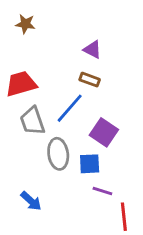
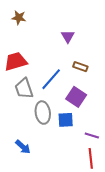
purple triangle: (92, 50) -> (68, 36), turned 32
brown rectangle: (90, 80) -> (80, 67), moved
purple line: (102, 191) -> (92, 135), moved

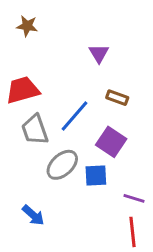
gray ellipse: (43, 113) -> (62, 165), turned 55

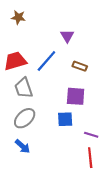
blue line: (74, 116) -> (46, 61), moved
purple square: (111, 142) -> (76, 96), turned -30
gray ellipse: (62, 165) -> (25, 118), moved

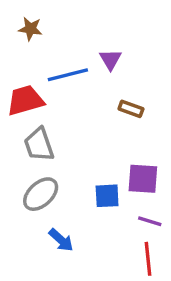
blue line: (46, 61) -> (68, 75), moved, turned 35
purple square: (76, 96) -> (143, 179), moved
blue arrow: (23, 146) -> (61, 240), moved

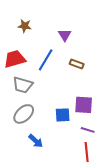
brown star: (30, 29) -> (25, 26), moved
blue line: (68, 75) -> (46, 60), moved, turned -45
gray trapezoid: (39, 145) -> (23, 85), turned -55

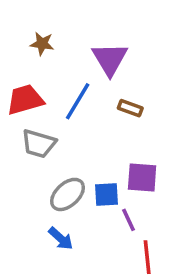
purple triangle: (65, 35) -> (110, 59), size x1.6
gray ellipse: (24, 114) -> (68, 194), moved
purple line: (88, 130) -> (128, 220), moved, turned 48

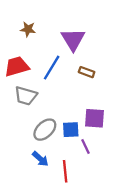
red line: (147, 257) -> (65, 171), moved

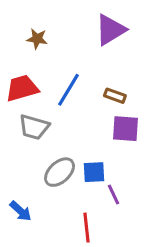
purple triangle: (73, 39) -> (110, 30), moved, turned 30
purple square: (94, 118) -> (125, 129), moved
blue arrow: (40, 159) -> (21, 211), moved

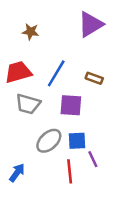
purple square: (125, 129) -> (71, 105), moved
blue arrow: (21, 211) -> (17, 173), turned -96
red line: (86, 228) -> (70, 171), moved

